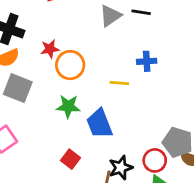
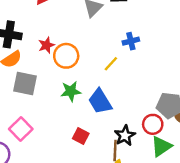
yellow line: (119, 83) -> (111, 64), turned -42

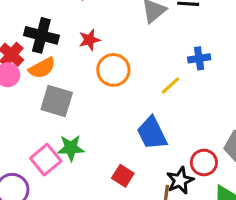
red star: (46, 45) -> (89, 40), moved
green star: (71, 91) -> (71, 148), moved
red circle: (153, 124) -> (204, 163), moved

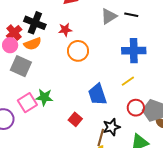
blue cross: (199, 58) -> (134, 51), size x1.6
yellow line: (170, 86) -> (128, 81), moved
gray square: (57, 101) -> (21, 66), moved
red circle: (204, 163) -> (136, 108), moved

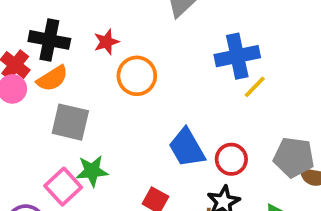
gray square: (21, 66) -> (70, 122), moved
yellow line: (128, 81) -> (255, 87), moved
red circle: (136, 108) -> (231, 159), moved

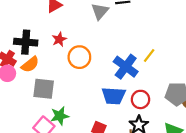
blue cross: (237, 56) -> (126, 67), moved, turned -35
blue trapezoid: (187, 148) -> (114, 96), turned -50

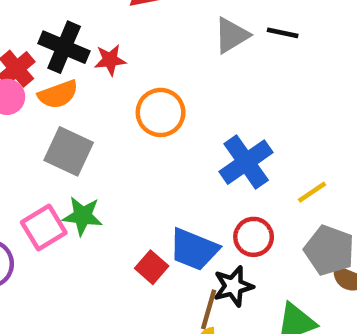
red star: (59, 39) -> (110, 60), moved
yellow line: (149, 55) -> (312, 192), moved
blue trapezoid: (114, 96) -> (194, 249), moved

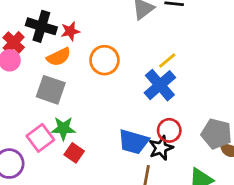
orange semicircle: (58, 94) -> (59, 57), moved
yellow line: (312, 192) -> (167, 60), moved
red square: (152, 267) -> (74, 153), moved
black star: (233, 286) -> (161, 148), moved

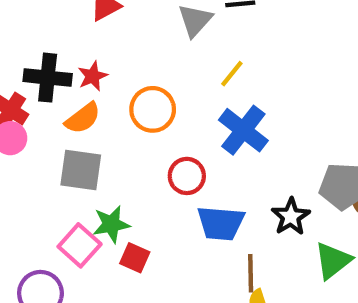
yellow line: (167, 60) -> (232, 74), moved
red circle: (169, 130) -> (187, 176), moved
black star: (161, 148) -> (291, 217), moved

